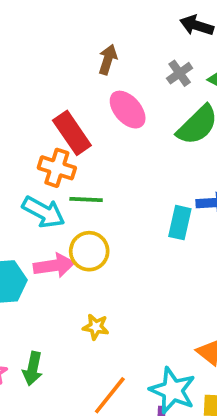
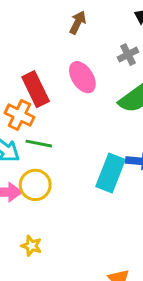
brown arrow: (108, 60) -> (78, 23), moved
cyan rectangle: (180, 223) -> (111, 173), size x1.4

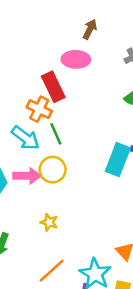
pink ellipse: (82, 77) -> (76, 59), moved, turned -56
green line: (39, 144) -> (56, 134), turned 55

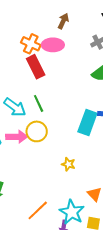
orange cross: (39, 109) -> (31, 44), moved
yellow star: (49, 222) -> (68, 164), moved

